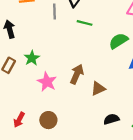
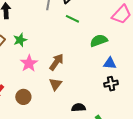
brown triangle: (98, 88) -> (55, 84), moved, turned -40

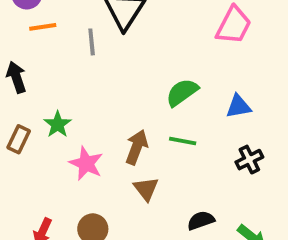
green line: (72, 19) -> (183, 141), moved
green semicircle: (99, 41) -> (182, 92), moved
blue triangle: (110, 63) -> (238, 106), moved

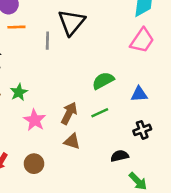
green line: (183, 141) -> (100, 113), turned -42
brown triangle: (146, 189) -> (72, 141), turned -42
black semicircle: (201, 221) -> (120, 156), moved

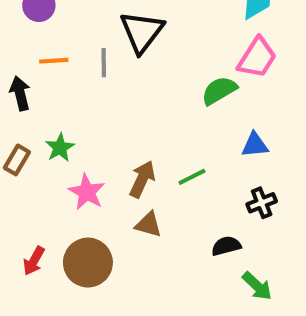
orange line: (16, 27) -> (54, 61), moved
green semicircle: (103, 81) -> (219, 91), moved
brown circle: (34, 164) -> (88, 263), size x1.5

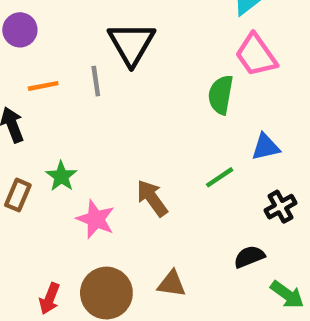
pink trapezoid: (257, 58) -> (256, 55), turned 120
green semicircle: (219, 91) -> (221, 95), turned -42
green line: (192, 177) -> (220, 177), moved
brown arrow: (142, 179) -> (152, 198), turned -54
brown triangle: (148, 225) -> (172, 284), moved

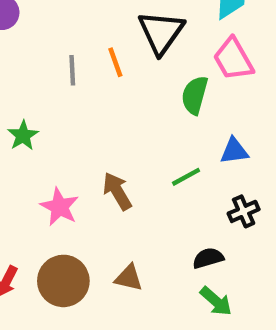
black triangle: (131, 44) -> (161, 32), moved
orange line: (43, 86) -> (115, 62), moved, turned 76
green star: (61, 176) -> (23, 135), moved
green arrow: (287, 295) -> (216, 301), moved

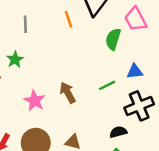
gray line: (72, 70) -> (25, 24), moved
black cross: (244, 211) -> (139, 106), size x1.6

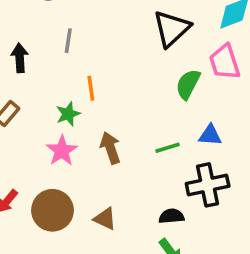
orange line: (69, 19) -> (91, 88), moved
green star: (15, 60) -> (68, 114), moved

